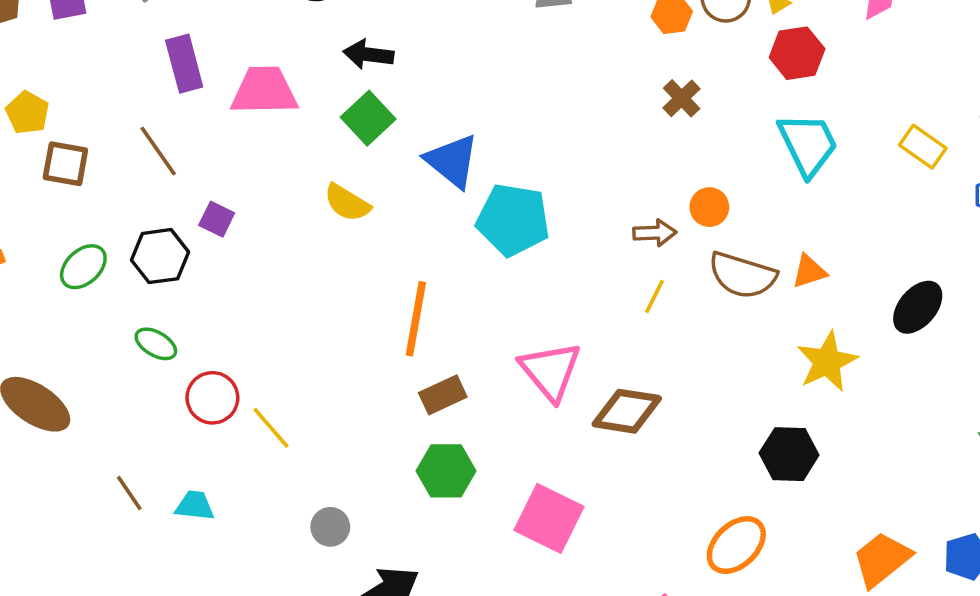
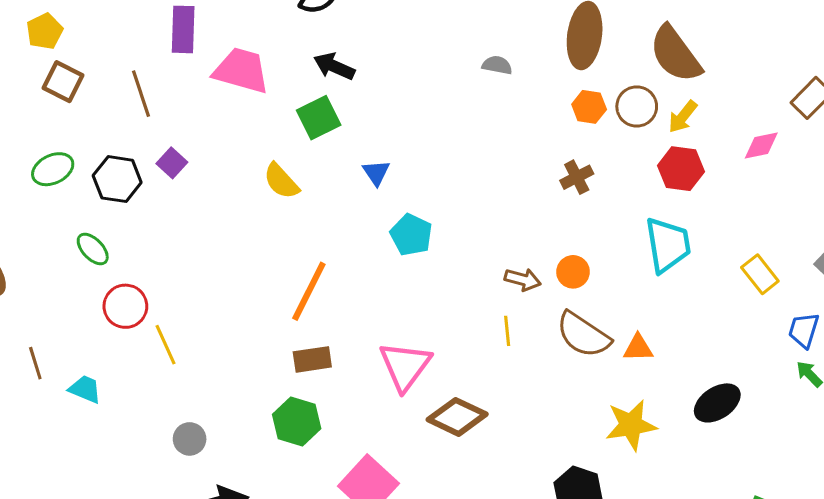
blue triangle: (452, 161) -> (376, 173), size x0.6
cyan pentagon: (513, 220) -> (411, 235), size x0.7
yellow line: (655, 296) -> (507, 331), turned -48

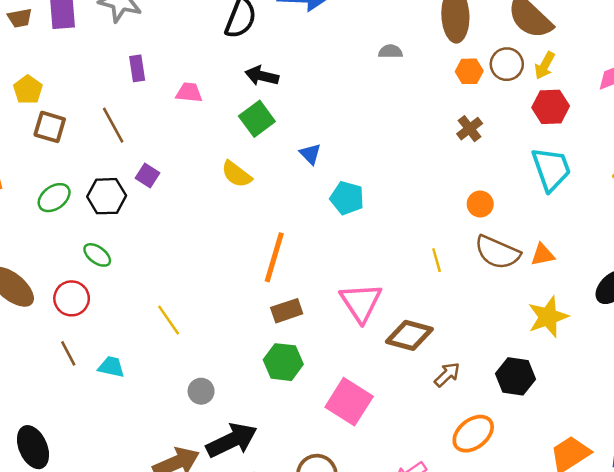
purple rectangle: (183, 29) -> (137, 68), size x0.7
pink trapezoid: (241, 71) -> (189, 93), size x0.6
brown arrow: (523, 279) -> (447, 375), moved, turned -48
red circle: (125, 306) -> (72, 298), moved

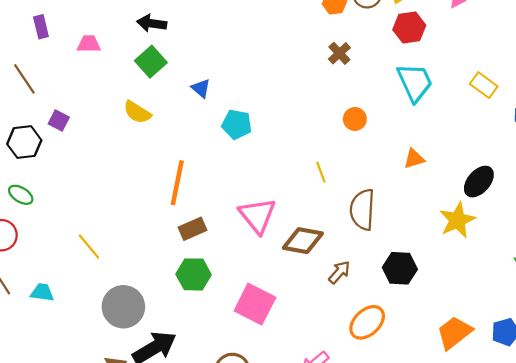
brown semicircle: (497, 252) -> (362, 210), moved, turned 75
yellow star: (548, 317) -> (457, 220), moved
gray circle: (201, 391) -> (123, 307), size x1.8

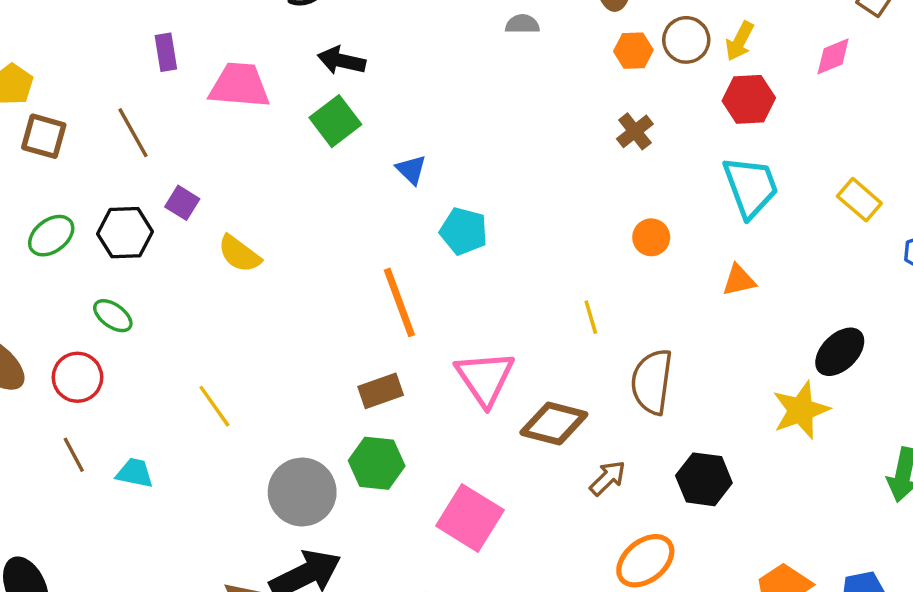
pink trapezoid: (89, 44) -> (239, 85), size x1.6
yellow semicircle: (137, 112) -> (239, 254), moved
orange triangle: (414, 159) -> (739, 280), moved
orange line: (177, 183) -> (399, 302), moved, turned -36
gray circle: (123, 307) -> (302, 492), moved

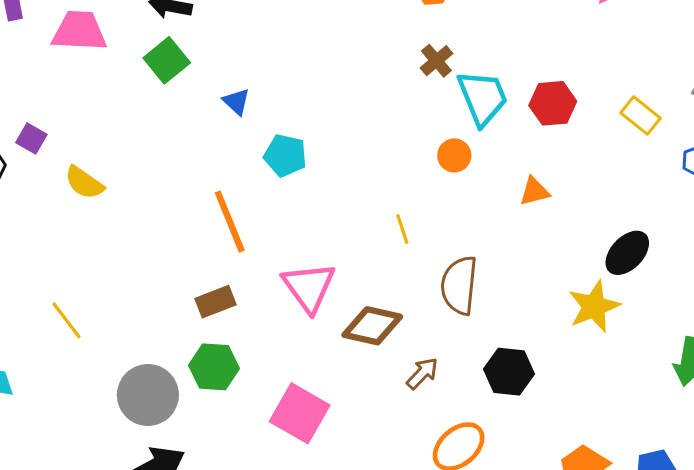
red hexagon: (749, 99) -> (553, 103), moved
cyan trapezoid: (751, 187) -> (483, 98), moved

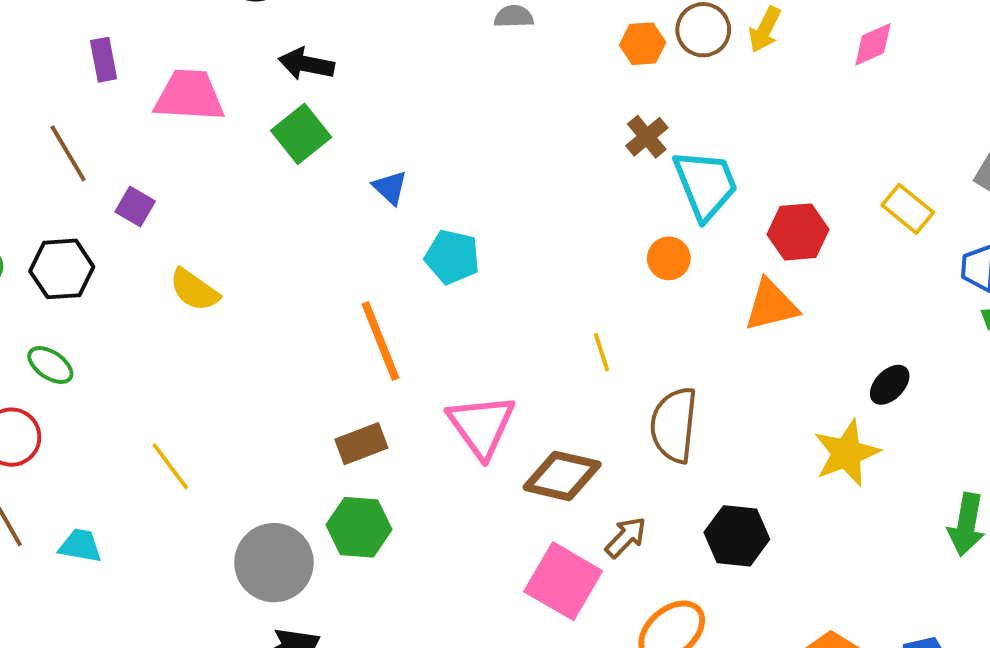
red hexagon: (553, 103) -> (798, 232), moved
purple square: (31, 138) -> (135, 206), moved
orange triangle: (534, 191) -> (771, 305), size x1.4
black ellipse: (627, 253) -> (890, 385), size x0.7
pink square: (300, 413) -> (563, 581), moved

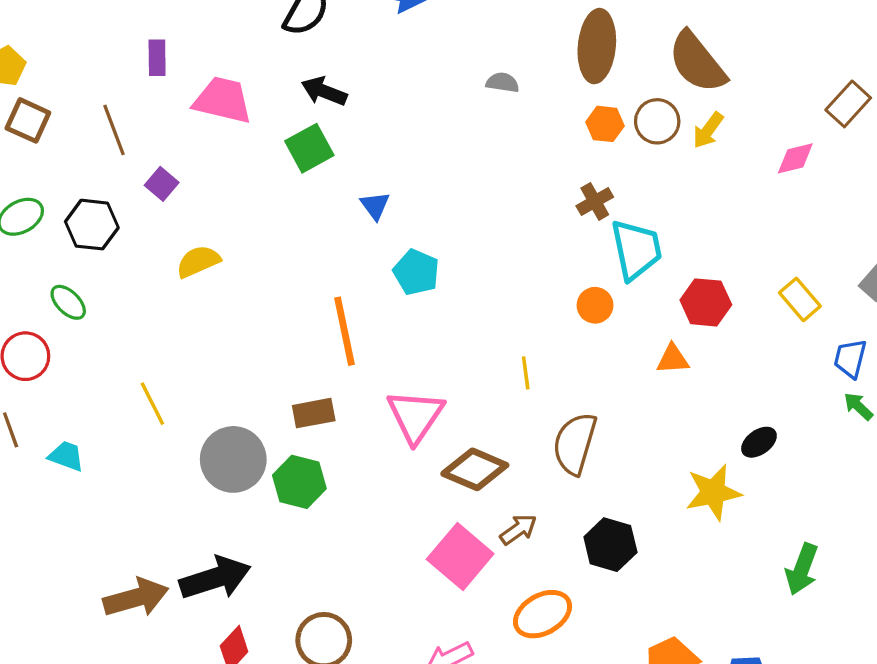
yellow semicircle: (194, 290) -> (198, 261), turned 111
orange triangle: (771, 305) -> (673, 359), size x0.7
gray circle: (274, 563) -> (233, 459), moved

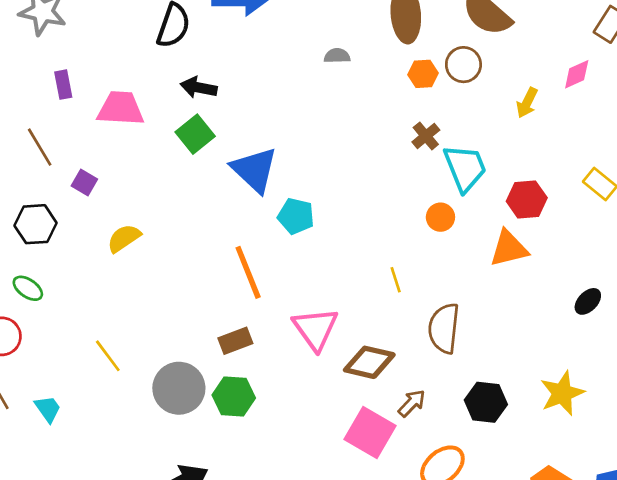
yellow arrow: (708, 130) -> (527, 103), moved
blue triangle: (375, 206) -> (254, 170), size x2.0
orange triangle: (673, 359) -> (509, 248), size x1.5
cyan trapezoid: (66, 456) -> (48, 409), turned 44
yellow star: (713, 492) -> (562, 393), moved

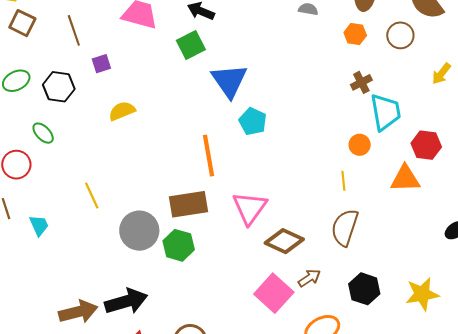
orange hexagon: (423, 74) -> (355, 34), moved
purple square: (84, 183) -> (101, 64), turned 30
yellow line: (396, 280) -> (343, 181), moved
brown rectangle: (235, 341) -> (188, 204), size x1.5

